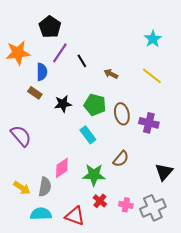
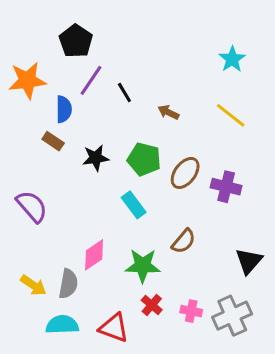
brown ellipse: (122, 114) -> (185, 173), turned 50

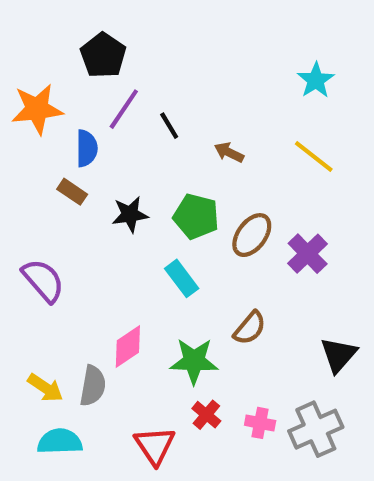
purple cross: (226, 187) -> (308, 254), turned 32
cyan semicircle: (62, 325) -> (60, 442), moved
red triangle: (114, 328) -> (155, 446), turned 36

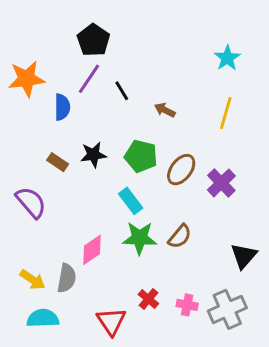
black pentagon: (103, 55) -> (93, 40), moved
yellow line: (314, 157) -> (226, 113), turned 68
brown rectangle: (72, 192) -> (58, 162), moved
green star: (194, 361) -> (140, 238), moved

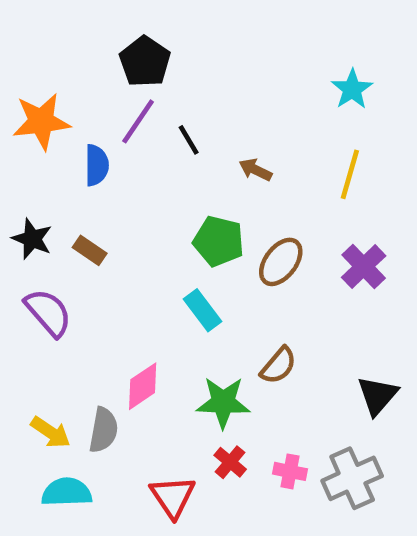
black star: (93, 155) -> (32, 239), moved, turned 30
purple cross: (221, 183) -> (364, 267), moved
green star: (140, 238) -> (223, 402), moved

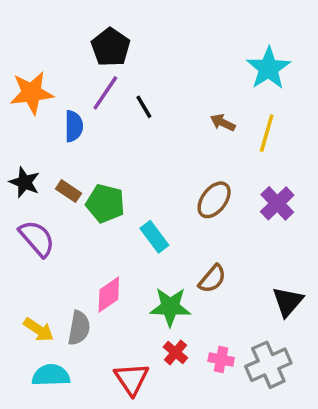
cyan star: (352, 89) -> (268, 68), size x1.4
brown arrow: (255, 170) -> (223, 123), moved
green pentagon: (219, 241) -> (105, 203), moved

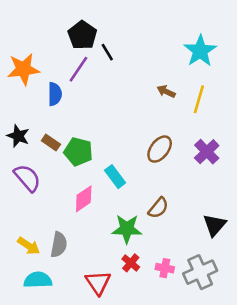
black line: (144, 107) -> (107, 52), moved
pink diamond: (109, 295) -> (84, 199), moved

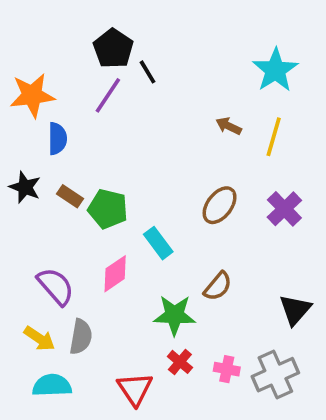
blue semicircle: (55, 94) -> (57, 139), moved
purple semicircle: (27, 178) -> (56, 286), moved

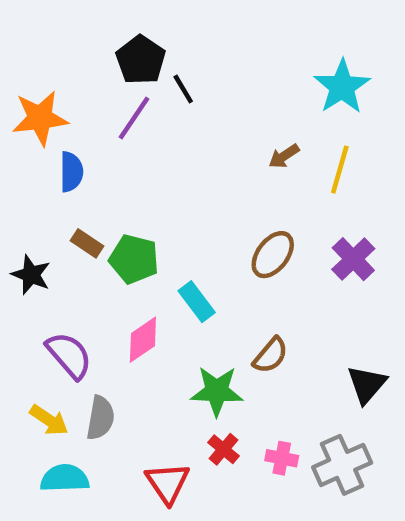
brown arrow: (229, 126) -> (284, 156), turned -60
black star: (25, 187) -> (31, 275), moved

